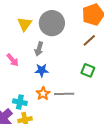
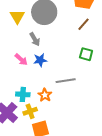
gray arrow: (39, 49) -> (35, 39), turned -40
pink arrow: (13, 60) -> (21, 59), moved
orange star: (43, 94) -> (45, 95), moved

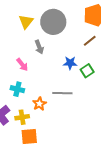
green square: (86, 54) -> (87, 71), turned 32
blue star: (40, 60) -> (70, 63), moved
cyan cross: (23, 94) -> (17, 89), moved

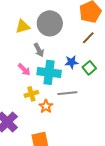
yellow triangle: (26, 22) -> (23, 26), turned 42
cyan cross: (17, 89) -> (49, 72), moved, size x1.6
yellow cross: (22, 117) -> (31, 94), moved

